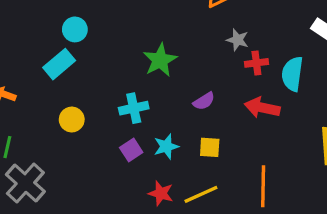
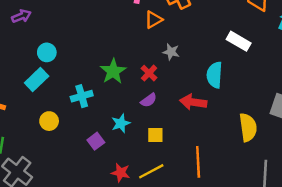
red cross: (256, 63) -> (149, 73), moved, turned -35
cyan cross: (134, 108) -> (82, 96), moved
cyan star: (166, 146) -> (121, 123), moved

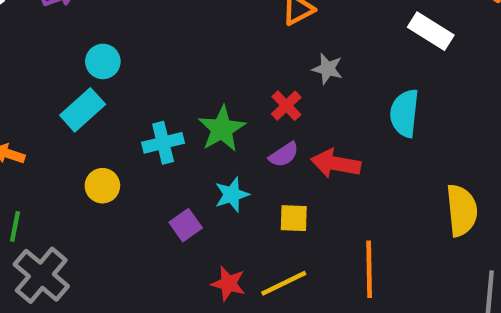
white rectangle: (239, 41) -> (431, 31), moved
green star: (113, 71) -> (222, 129), moved
red arrow: (193, 102) -> (336, 163), moved

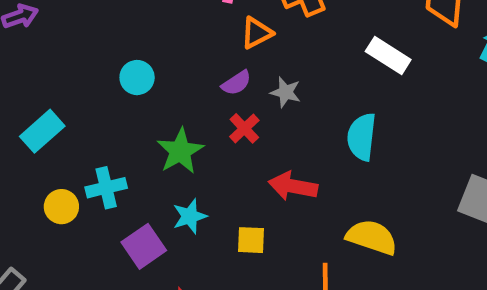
cyan circle: (103, 61) -> (137, 78), moved
cyan cross: (163, 143) -> (106, 188), moved
purple semicircle: (284, 155) -> (236, 83), moved
yellow semicircle: (462, 210) -> (372, 237), moved, turned -66
purple square: (186, 225) -> (144, 246), size x1.4

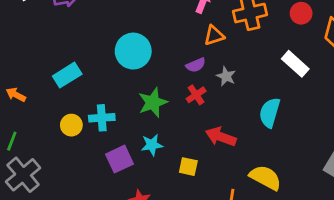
cyan circle: (137, 78) -> (133, 51), size x1.6

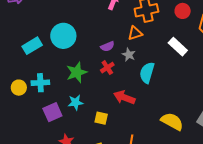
orange triangle: (214, 35) -> (135, 33), moved
cyan rectangle: (67, 75) -> (32, 46), moved
cyan semicircle: (270, 113) -> (147, 73), moved
yellow semicircle: (265, 178) -> (172, 121), moved

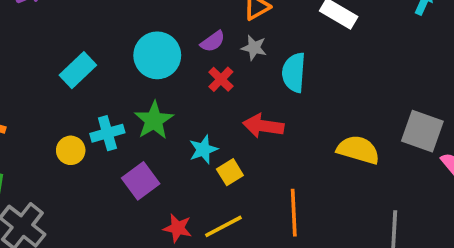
cyan circle: (63, 36) -> (157, 55), moved
green star: (77, 72) -> (154, 120), moved
cyan star: (76, 102) -> (203, 150), moved
yellow square: (101, 118) -> (230, 172), turned -32

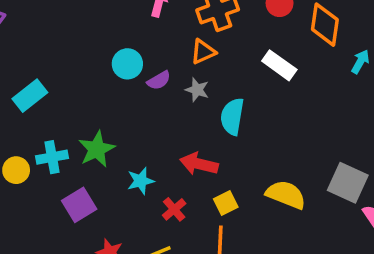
cyan circle: (157, 55) -> (127, 64), moved, size x0.7
red cross: (221, 79) -> (174, 209), moved
yellow square: (230, 172) -> (226, 203), moved

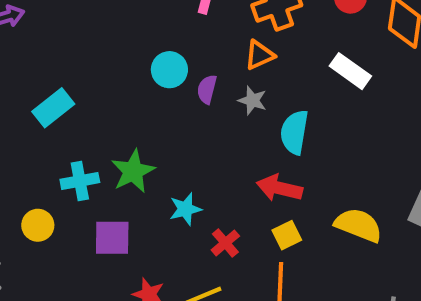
purple semicircle: (159, 80) -> (207, 89), turned 135
red arrow: (199, 164) -> (279, 188), moved
yellow circle: (16, 170) -> (38, 225), moved
purple square: (79, 205) -> (112, 238), turned 32

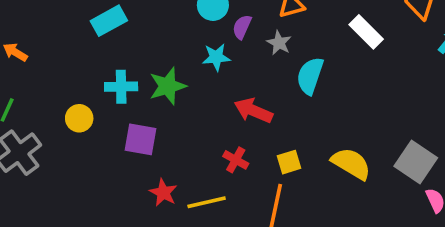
red arrow: (279, 188) -> (253, 111), moved
cyan star: (185, 209) -> (216, 57), moved
red cross: (225, 243) -> (236, 160), turned -30

